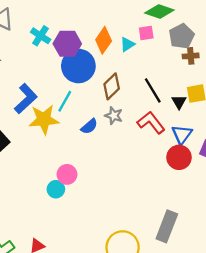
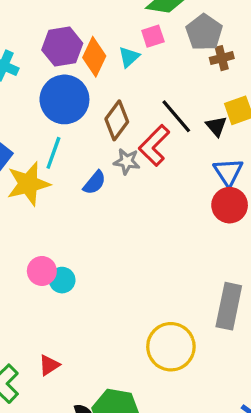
purple hexagon: (67, 44) -> (62, 47), moved
red L-shape: (151, 123) -> (154, 145), moved, turned -88
pink circle: (67, 174) -> (42, 271), moved

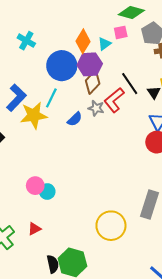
purple hexagon: (62, 47) -> (90, 64), moved
pink circle: (42, 271) -> (35, 186), moved
cyan circle: (62, 280) -> (47, 192), moved

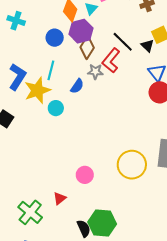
blue circle: (62, 66) -> (55, 38), size x0.6
pink circle: (35, 186) -> (85, 175), moved
cyan circle: (47, 192) -> (56, 108), moved
yellow circle: (111, 226) -> (132, 165), moved

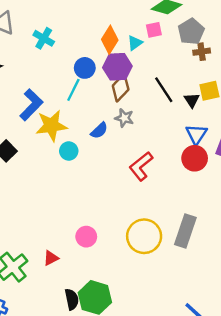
red L-shape: (111, 60) -> (141, 166), moved
cyan line: (51, 70) -> (73, 90), moved

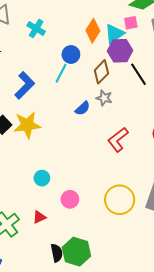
cyan triangle: (135, 43) -> (114, 34), size x1.5
purple hexagon: (117, 67) -> (120, 51), moved
yellow star: (51, 126) -> (27, 125), moved
cyan circle: (69, 151) -> (42, 178), moved

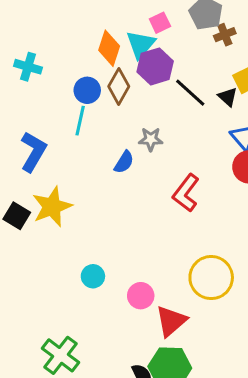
brown diamond: (101, 72) -> (119, 86), moved
red triangle: (39, 217) -> (171, 321), moved, size x1.6

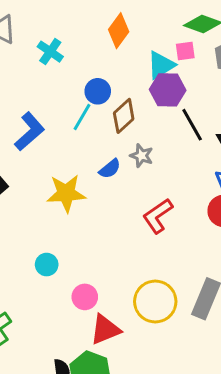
orange diamond: (109, 48) -> (119, 31), moved
brown diamond: (119, 86) -> (124, 116), moved
yellow star: (52, 207) -> (66, 193), moved

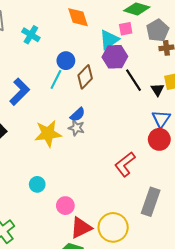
orange diamond: (119, 31) -> (78, 17), turned -50
gray star: (141, 156) -> (76, 128), moved
red L-shape: (158, 216) -> (125, 164), moved
yellow circle: (155, 302) -> (113, 227), moved

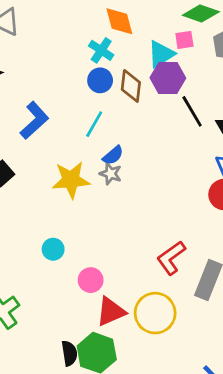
cyan cross: (31, 35) -> (101, 50), moved
brown diamond: (85, 77) -> (131, 86), moved, turned -40
cyan line: (56, 79) -> (94, 124), moved
red L-shape: (125, 164) -> (171, 258), moved

